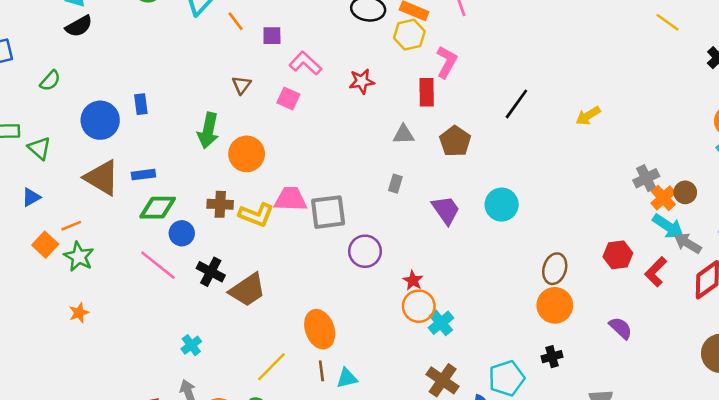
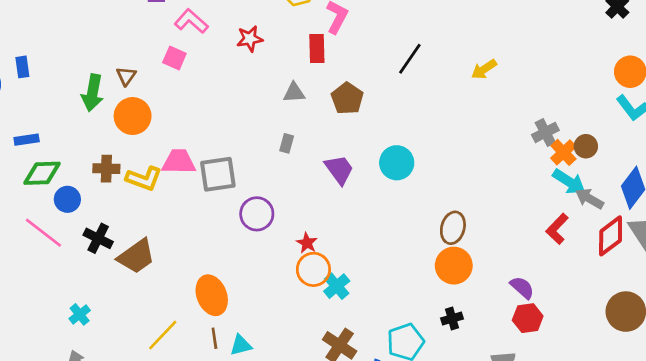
brown triangle: (242, 85) -> (126, 76), moved
red hexagon: (618, 255) -> (528, 318), moved

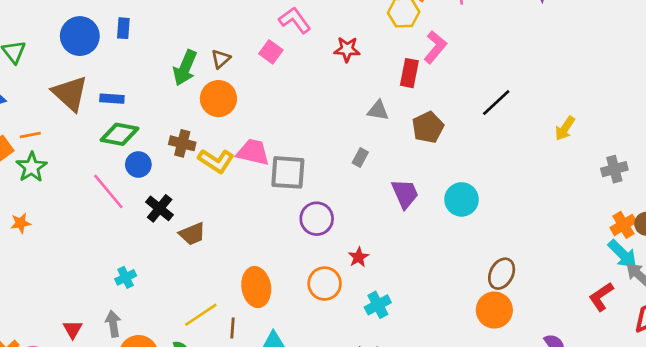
yellow arrow: (484, 69) -> (565, 128), turned -35
gray cross: (545, 132) -> (614, 169), moved
brown trapezoid: (136, 256) -> (192, 234), size x0.7
orange circle: (313, 269) -> (325, 284), moved
brown line: (214, 338) -> (232, 328), moved

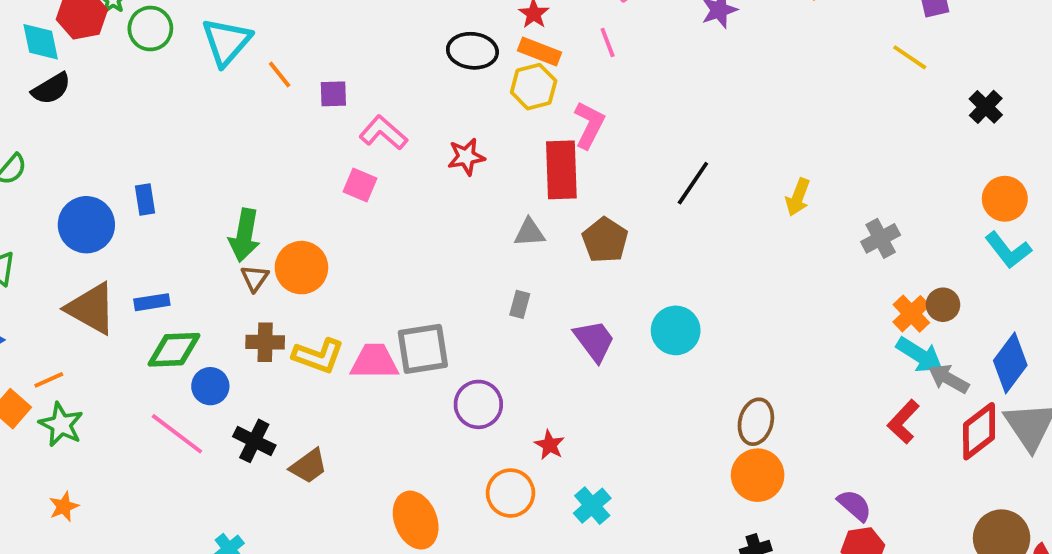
brown triangle: (221, 59) -> (255, 278), moved
red rectangle: (409, 73) -> (561, 170), size x1.4
pink trapezoid: (253, 152) -> (374, 362), moved

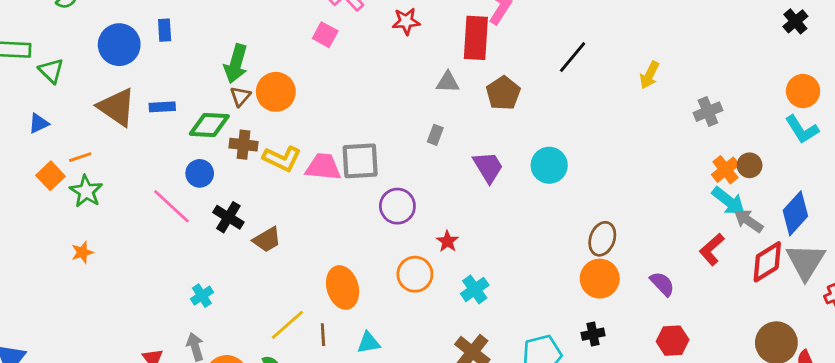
green diamond: (174, 350) -> (209, 125), moved
purple semicircle: (855, 505) -> (662, 284), moved

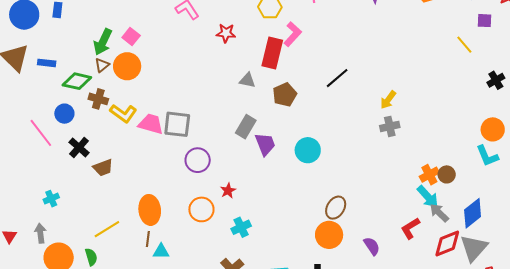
pink square: (325, 35) -> (131, 36), moved
gray cross: (708, 112) -> (390, 126), moved
gray rectangle: (435, 135) -> (246, 127), moved, size x1.6
brown line: (323, 335) -> (148, 239), moved

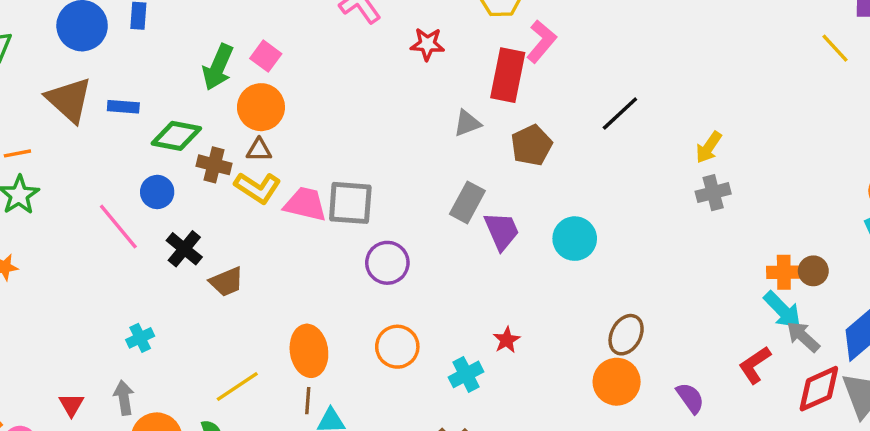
brown triangle: (102, 65) -> (259, 150), moved, turned 42
gray triangle: (247, 80) -> (467, 123), turned -30
orange cross: (429, 175) -> (784, 272), turned 30
red star: (228, 191) -> (507, 340), moved

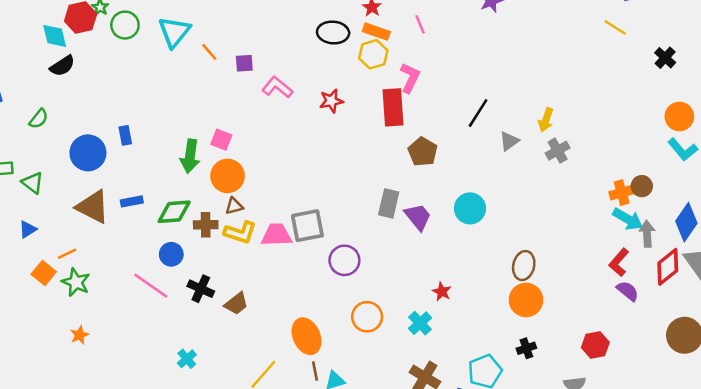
gray triangle: (467, 123) -> (509, 141), moved
gray arrow: (803, 337) -> (647, 234), turned 60
purple semicircle: (690, 398) -> (628, 291), moved

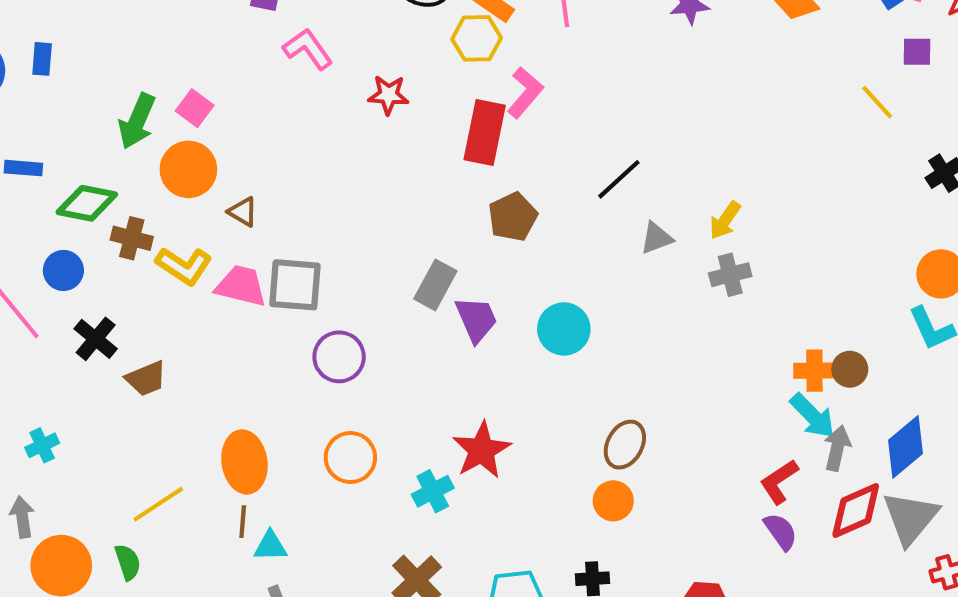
brown triangle: (234, 206) -> (243, 212), moved, turned 30
red star: (442, 292) -> (482, 450), size x1.8
orange circle: (526, 300) -> (613, 501), size x0.7

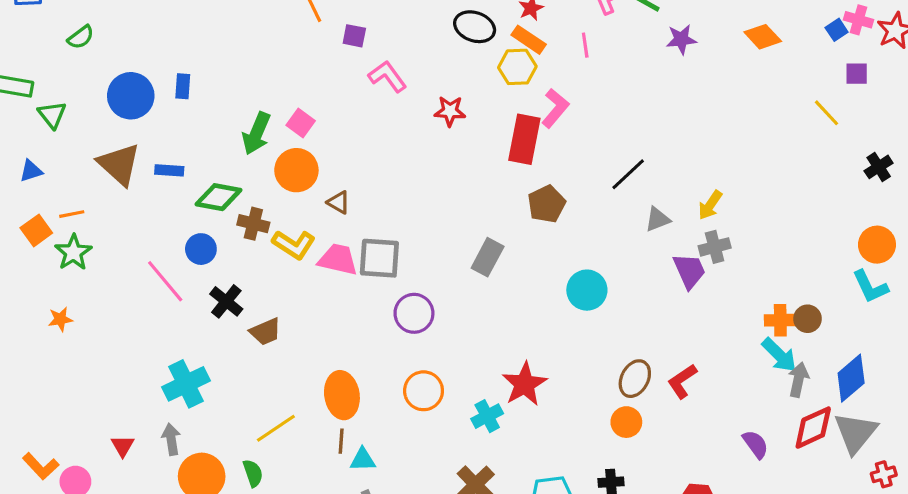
purple trapezoid: (476, 319) -> (689, 271), moved
cyan cross: (42, 445) -> (186, 384), size x1.8
red L-shape: (779, 482) -> (682, 381), moved

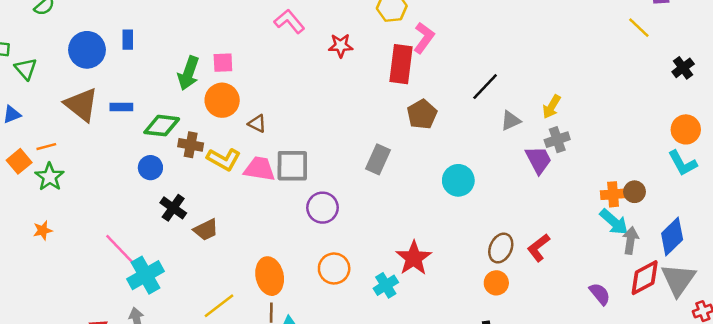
pink square: (301, 123) -> (223, 63), turned -35
pink line: (165, 281) -> (121, 250), moved

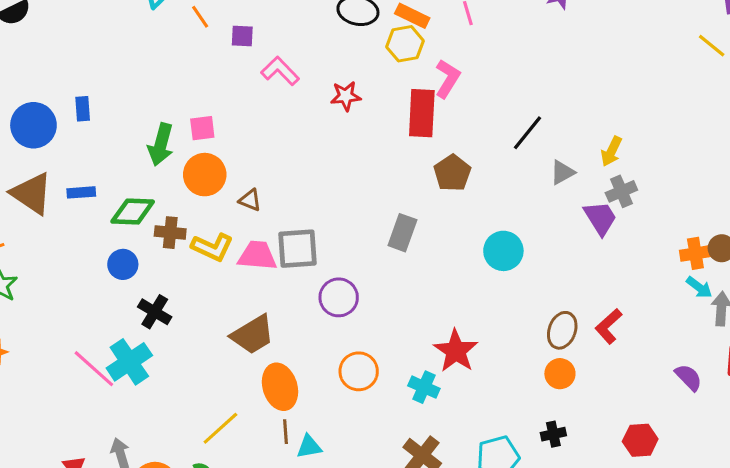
cyan arrow: (614, 222) -> (699, 287), size x0.7
brown trapezoid: (206, 230) -> (253, 335), moved, size x1.4
cyan cross: (145, 275) -> (129, 362), moved
cyan cross: (386, 285) -> (424, 387), turned -30

